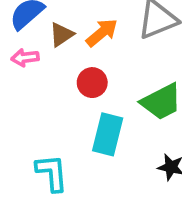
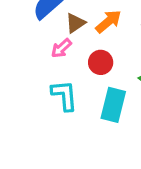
pink arrow: (25, 58) -> (61, 48), moved, turned -35
cyan L-shape: (52, 173) -> (64, 95), moved

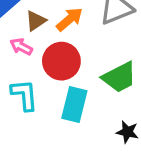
pink arrow: (61, 48) -> (21, 47), turned 70
red circle: (101, 62) -> (61, 61), size x1.5

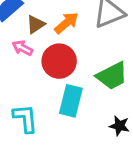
cyan L-shape: (24, 95) -> (25, 118), moved

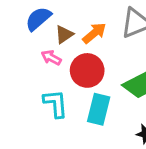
cyan L-shape: (25, 118) -> (56, 104), moved

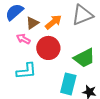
cyan L-shape: (56, 104) -> (26, 71), turned 90
cyan rectangle: (99, 109) -> (68, 84), moved

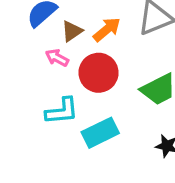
cyan rectangle: (68, 84) -> (100, 133), moved, turned 50

